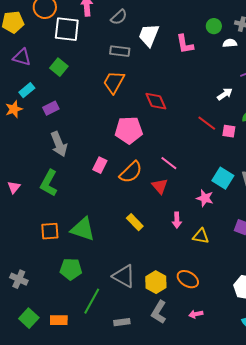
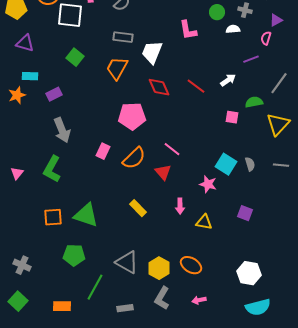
white trapezoid: (149, 35) -> (152, 52), moved
green square: (59, 67) -> (75, 57), moved
cyan rectangle: (27, 90) -> (30, 76), turned 42
red line: (207, 123) -> (196, 86), moved
green square: (29, 318) -> (18, 301), moved

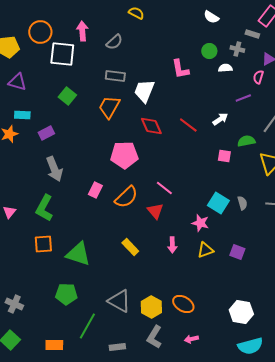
orange square: (53, 217) -> (43, 244), moved
yellow triangle: (204, 222) -> (205, 250), moved, turned -30

